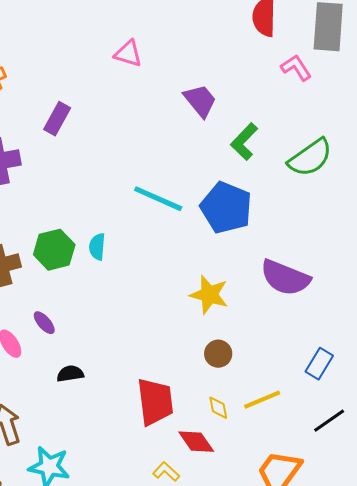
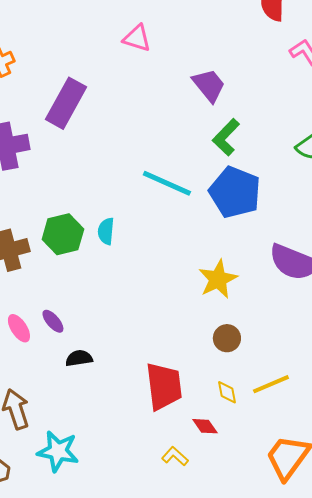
purple rectangle: (57, 119) -> (66, 103), size x1.5
green L-shape: (244, 142) -> (226, 137), moved
yellow star: (209, 295) -> (218, 279), turned 30
purple ellipse: (44, 323) -> (53, 321), moved
red diamond: (196, 442) -> (205, 426), size x0.7

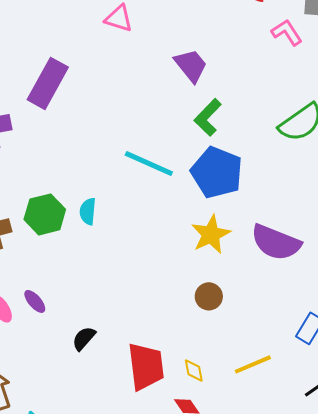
yellow star: (218, 279) -> (211, 234), moved
brown circle: (227, 338) -> (209, 296), moved
black semicircle: (79, 358) -> (84, 338), moved, turned -40
yellow diamond: (227, 392) -> (194, 370), moved

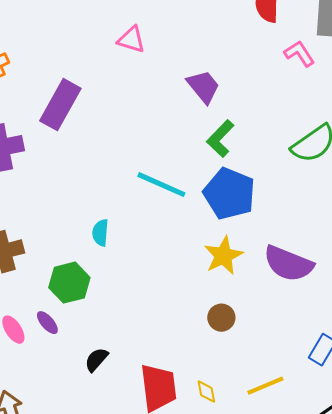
green hexagon: (45, 214) -> (69, 283), moved

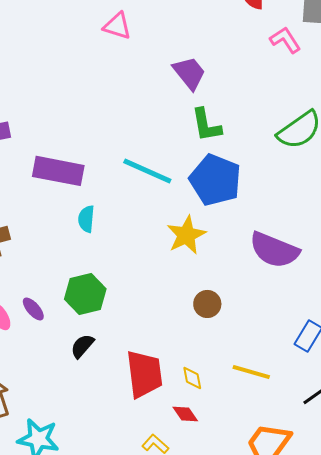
purple rectangle: (60, 105) -> (58, 171), moved, turned 72
green L-shape: (220, 139) -> (206, 125), turned -54
yellow star: (223, 256) -> (186, 235), moved
green hexagon: (69, 283) -> (85, 294), moved
yellow line: (265, 386) -> (251, 372), turned 39

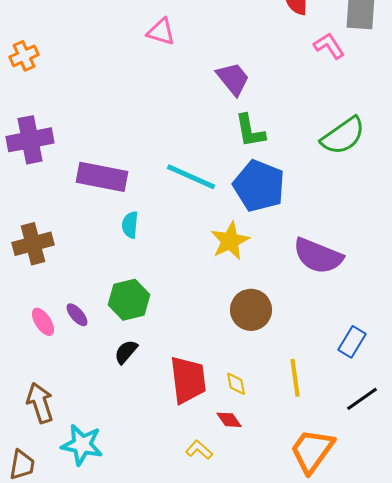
brown circle: (207, 304) -> (251, 310), size x1.5
yellow line: (251, 372) -> (295, 378), turned 66

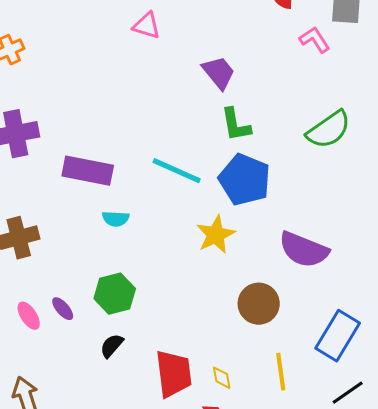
cyan semicircle: (130, 225) -> (116, 219), turned -92
brown circle: (251, 310) -> (259, 304), moved
blue rectangle: (352, 342) -> (338, 336), size x1.6

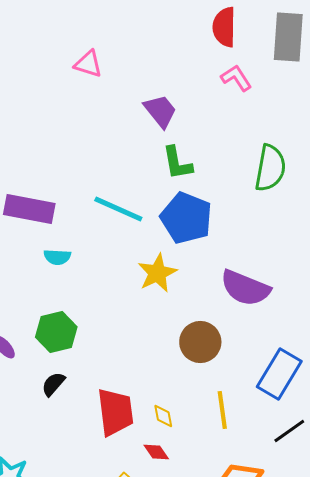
pink L-shape: (315, 40) -> (236, 78), moved
green semicircle: (329, 130) -> (270, 168), turned -45

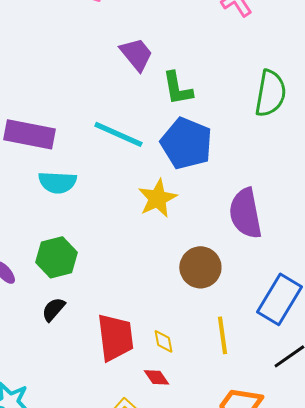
purple trapezoid: (160, 111) -> (136, 54), moved
cyan semicircle: (57, 257) -> (57, 182), size x1.4
purple semicircle: (245, 288) -> (245, 213), turned 57

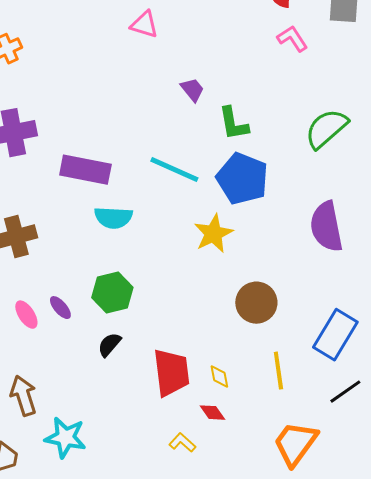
purple trapezoid: (136, 54) -> (192, 90), size x0.7
green semicircle: (270, 93) -> (326, 129), turned -141
purple semicircle: (245, 213) -> (326, 227), moved

